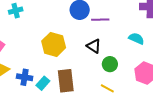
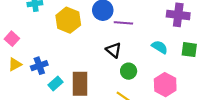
yellow hexagon: (54, 44) -> (68, 20), moved
blue cross: (25, 77) -> (39, 66), moved, turned -35

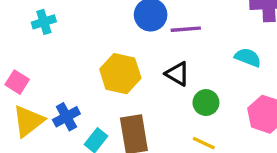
yellow hexagon: (68, 20) -> (120, 74), moved
yellow triangle: (15, 64) -> (28, 121), size x1.5

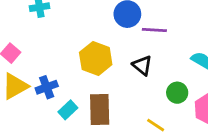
green circle: (206, 103) -> (177, 93), moved

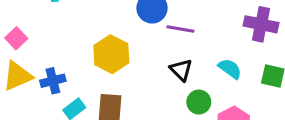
black triangle: (142, 65) -> (181, 70), moved

